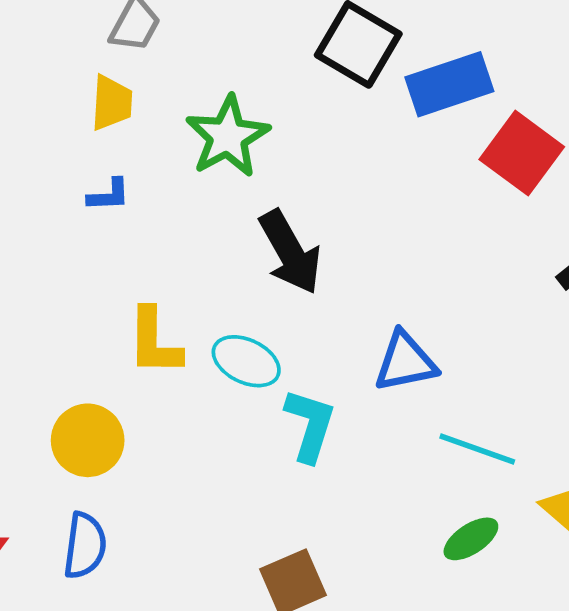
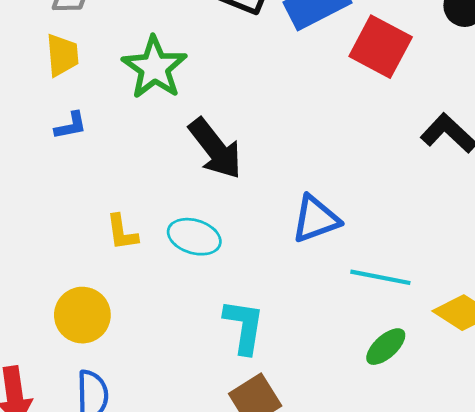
yellow L-shape: (154, 342) -> (122, 232), size x0.7
cyan L-shape: (310, 425) -> (244, 326), moved

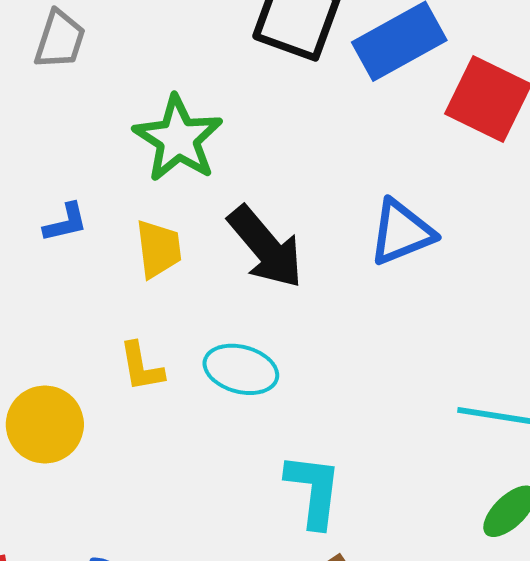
yellow trapezoid: (62, 55) -> (159, 249), moved
blue triangle: (316, 219) -> (401, 232), moved
yellow circle: (82, 315) -> (45, 424), moved

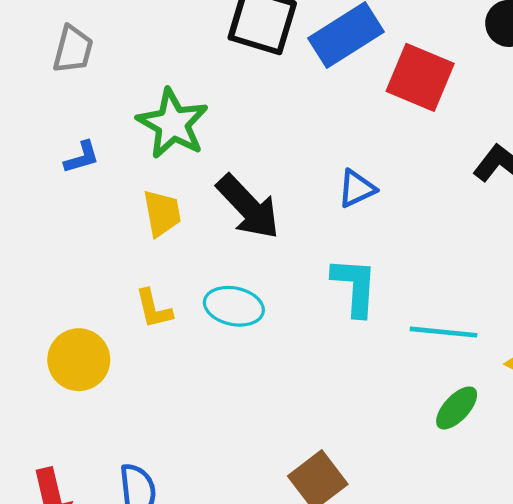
blue L-shape: (65, 223) -> (82, 157), moved
blue triangle: (401, 232) -> (357, 189), size x0.7
cyan L-shape: (314, 490) -> (355, 287), moved

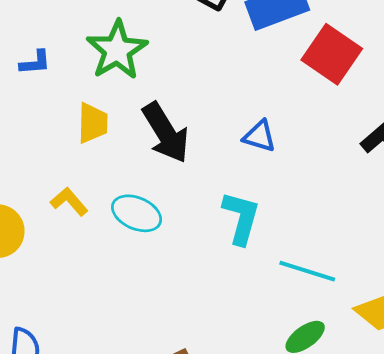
blue triangle: (357, 189) -> (260, 136), turned 30
yellow L-shape: (154, 309) -> (69, 202), turned 141

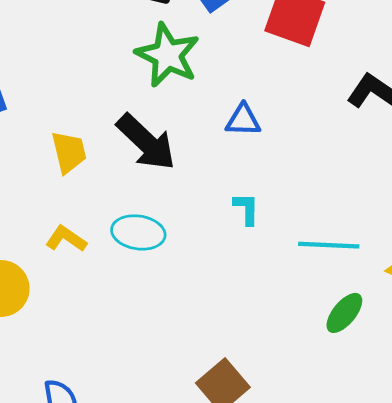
green star: (117, 50) -> (168, 55), moved
cyan L-shape: (241, 218) -> (246, 209), size x0.6

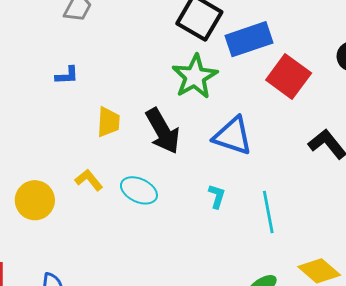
blue triangle: (243, 120) -> (233, 136), size x1.6
cyan line: (329, 245) -> (268, 212), moved, turned 60

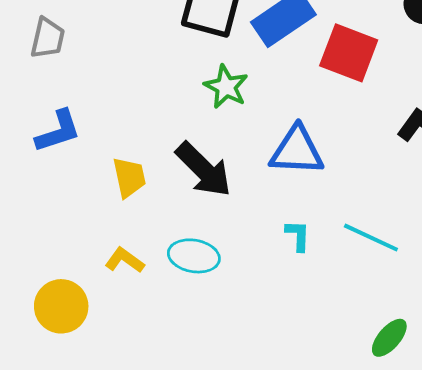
blue L-shape: (67, 75) -> (58, 131), size x1.5
green star: (195, 77) -> (226, 87), size x0.7
cyan line: (268, 212) -> (371, 238), turned -39

